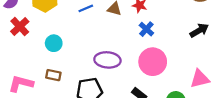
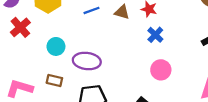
purple ellipse: (107, 60) -> (87, 61), moved
pink circle: (153, 62) -> (161, 70), size x0.7

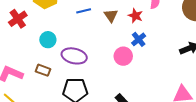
brown triangle: (122, 12) -> (111, 16), turned 32
pink circle: (161, 70) -> (123, 56), moved

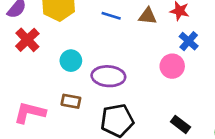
blue line: (84, 11) -> (111, 16), turned 40
brown triangle: (111, 16) -> (148, 16), turned -40

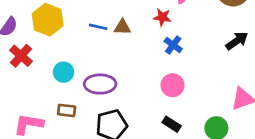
brown triangle: (148, 16) -> (122, 27), moved
pink circle: (172, 66) -> (173, 85), moved

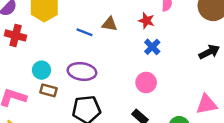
blue line: (98, 27) -> (85, 32), moved
red cross: (21, 56) -> (16, 35), turned -36
cyan circle: (64, 72) -> (42, 70), moved

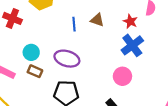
blue line: (85, 32) -> (74, 24), turned 56
blue cross: (152, 47) -> (132, 45), size x1.5

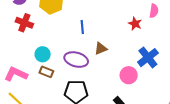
brown triangle: (97, 20) -> (101, 49), moved, turned -40
blue cross: (132, 45) -> (148, 58), moved

